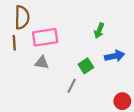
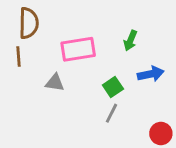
pink rectangle: (45, 37) -> (78, 49), moved
gray line: (72, 86) -> (111, 113), moved

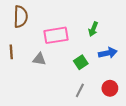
brown line: (18, 56) -> (11, 52), moved
gray line: (111, 113) -> (80, 90), moved
red circle: (161, 133) -> (110, 88), moved

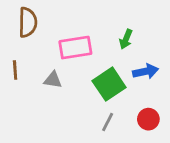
green square: (81, 62) -> (109, 84), size x1.6

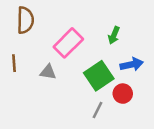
pink rectangle: (75, 48) -> (68, 43), turned -36
red circle: (148, 119) -> (123, 94), moved

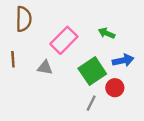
green arrow: (114, 35) -> (107, 33), turned 91

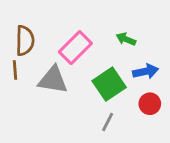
brown semicircle: (24, 19) -> (25, 41), moved
gray triangle: (45, 68) -> (53, 80), size x1.6
red circle: (115, 88) -> (150, 104), moved

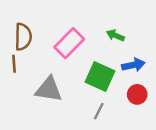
gray triangle: (53, 80) -> (49, 89), moved
green square: (109, 84) -> (100, 76), turned -32

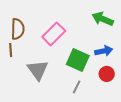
green arrow: (115, 35) -> (103, 19), moved, size x1.5
gray triangle: (49, 89) -> (38, 70), turned 45

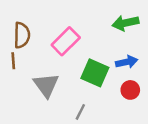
green arrow: (103, 19) -> (125, 23), turned -35
gray line: (77, 87) -> (80, 112), moved

